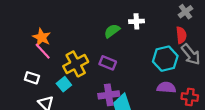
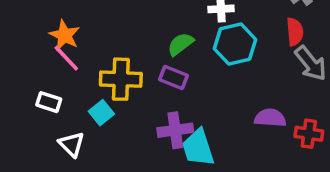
green semicircle: (112, 31) -> (181, 44), moved
cyan hexagon: (165, 59) -> (235, 44), moved
yellow cross: (76, 64) -> (121, 79), turned 30

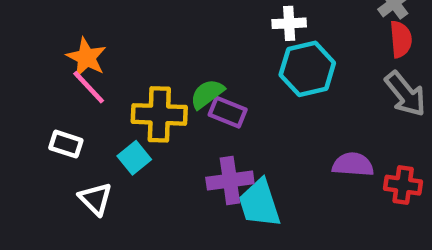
red semicircle: (295, 32) -> (401, 39), moved
green semicircle: (181, 44) -> (207, 94), moved

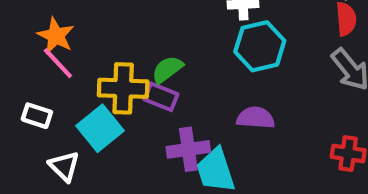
purple rectangle: (228, 112) -> (161, 97), moved
cyan square: (134, 158) -> (100, 128), size x1.5
purple semicircle: (353, 165) -> (256, 118), moved

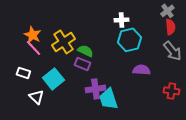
green semicircle: (167, 69) -> (85, 51), turned 63
yellow cross: (123, 88) -> (63, 42), moved, turned -35
purple semicircle: (256, 118) -> (141, 70), moved

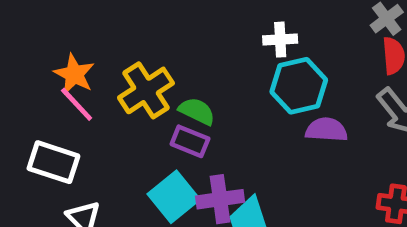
purple semicircle: (141, 70) -> (326, 130), moved
white rectangle: (23, 73) -> (53, 162), size x1.5
cyan square: (53, 79) -> (174, 197), moved

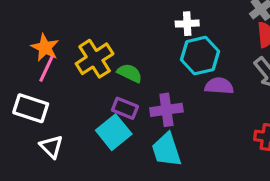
pink line: (77, 104) -> (47, 68), turned 68
purple rectangle: (190, 141) -> (125, 108), moved
purple cross: (220, 199) -> (166, 110), moved

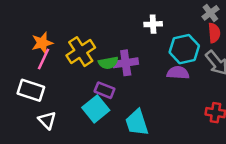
orange star: (45, 48) -> (42, 43), turned 30
cyan hexagon: (200, 56) -> (184, 49), moved
green semicircle: (130, 73) -> (108, 63), turned 144
purple cross: (166, 110) -> (126, 63), moved

